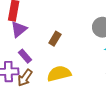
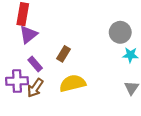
brown rectangle: (55, 39) -> (64, 54), moved

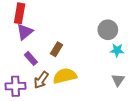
purple cross: (17, 81) -> (15, 86), moved
brown arrow: (35, 88) -> (41, 80), moved

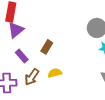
yellow semicircle: (65, 76) -> (55, 73), size x0.6

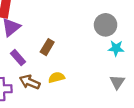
brown arrow: (32, 77) -> (30, 82), turned 78

